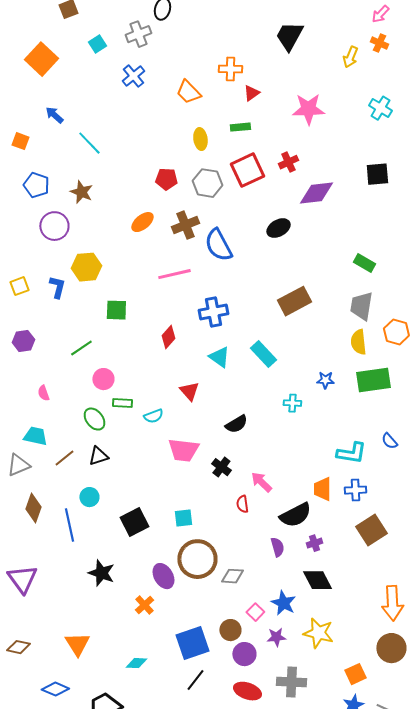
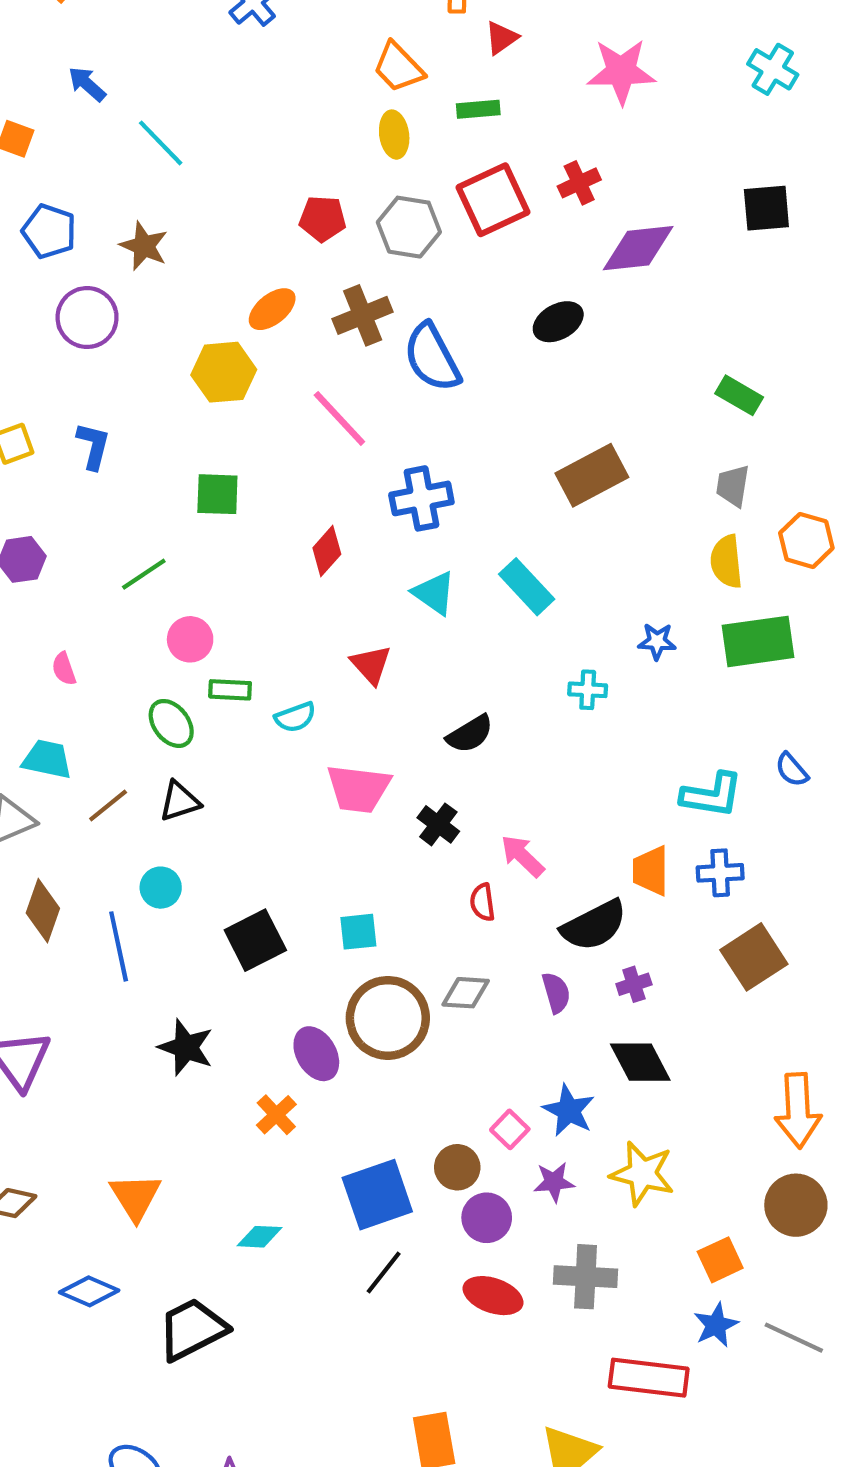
orange trapezoid: (188, 92) -> (398, 67), moved
yellow hexagon: (86, 267) -> (224, 372), moved
pink line: (174, 274) -> (339, 418), turned 60
gray trapezoid: (361, 306) -> (733, 486), size x0.7
gray diamond: (232, 576) -> (466, 993), moved

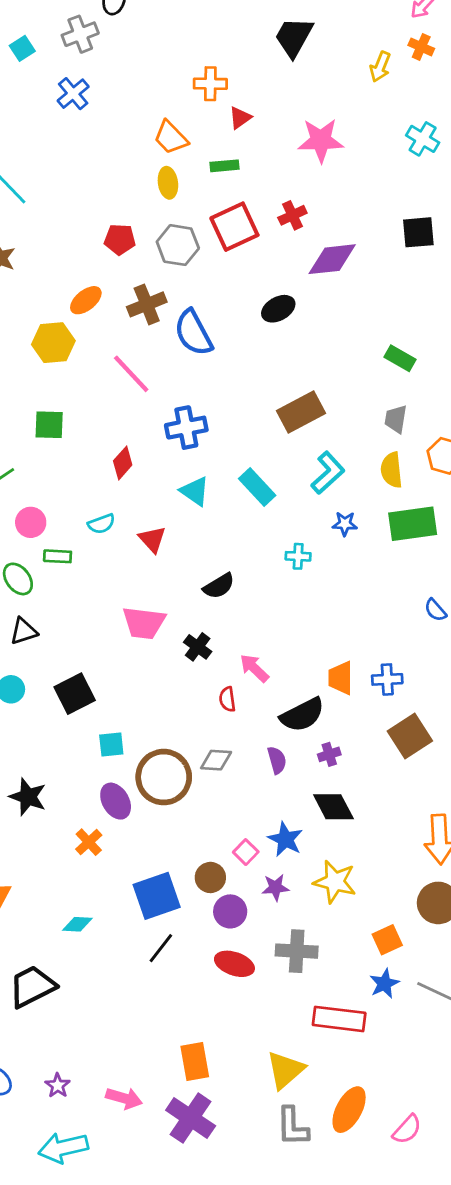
cyan semicircle: (295, 717) -> (101, 524), moved
cyan L-shape: (712, 795) -> (328, 473), moved, turned -51
cyan square: (358, 932) -> (111, 744), moved
black square: (255, 940) -> (75, 694), moved

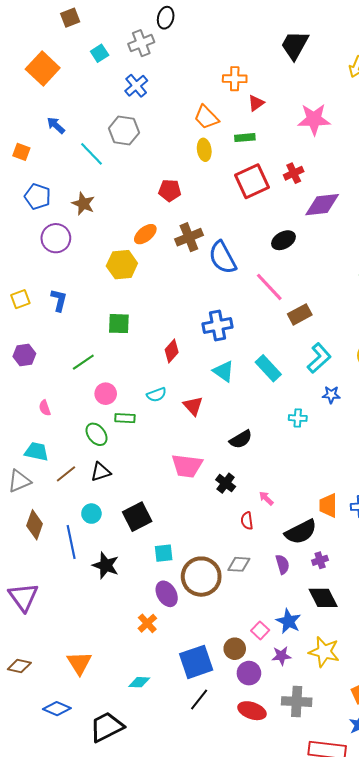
gray hexagon: (178, 245) -> (124, 130), moved
pink line: (131, 374) -> (269, 287), moved
brown rectangle: (301, 412) -> (300, 314), size x0.7
pink arrow: (254, 668) -> (266, 498), size x0.7
black star: (28, 797) -> (106, 565), moved

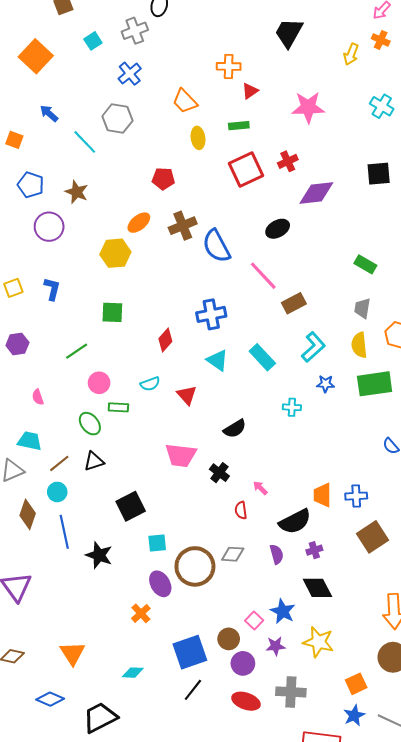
orange trapezoid: (206, 117) -> (185, 101), moved
cyan circle: (91, 514) -> (57, 492), moved

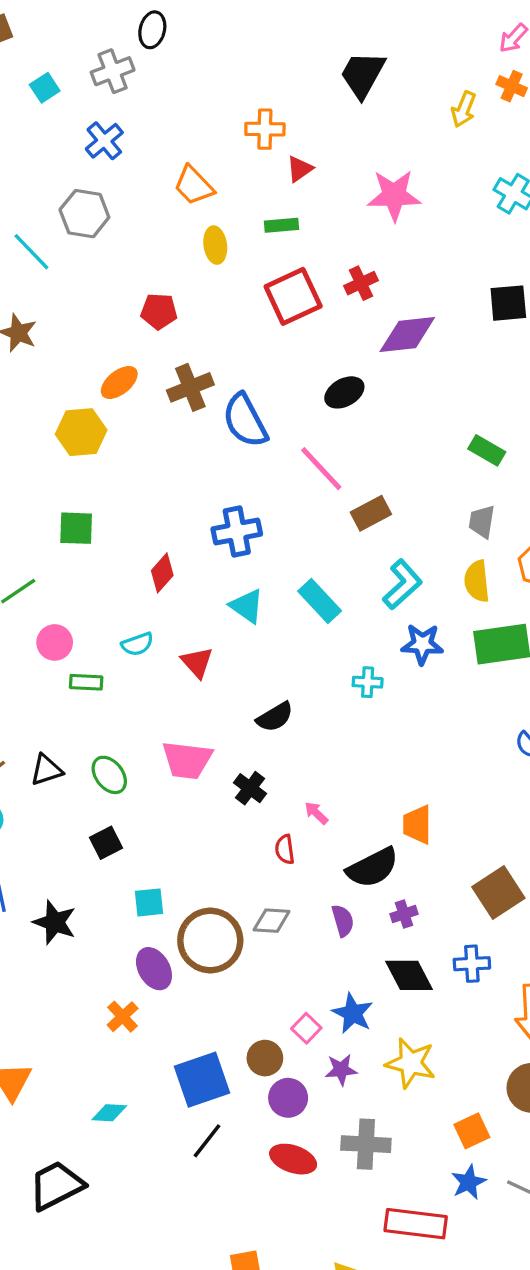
blue star: (326, 384) -> (422, 644), size x1.4
green ellipse: (90, 424) -> (109, 775), moved
blue cross: (356, 496) -> (472, 964), moved
black square: (131, 506) -> (106, 843), size x0.7

